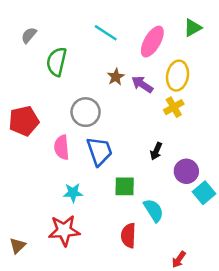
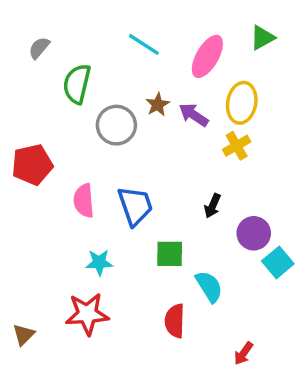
gray circle: (86, 112) -> (116, 125), moved

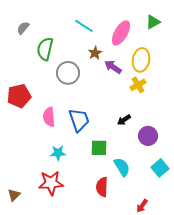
brown star: (158, 105) -> (95, 53), moved
black arrow: (213, 206) -> (124, 120), turned 32
cyan square: (278, 262) -> (160, 168), moved

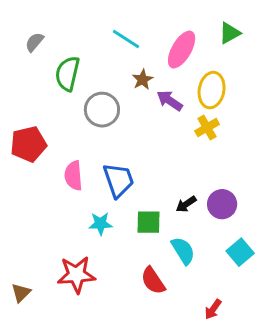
black arrow: (124, 120) -> (186, 204), moved
cyan star: (58, 153) -> (100, 224), moved
red semicircle: (102, 187) -> (153, 281), turned -36

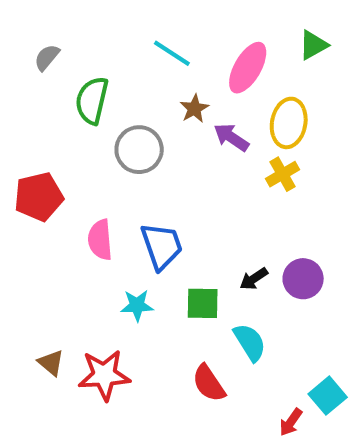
cyan square: (240, 252) -> (328, 396), moved
brown triangle: (21, 293) -> (51, 363), moved, turned -35

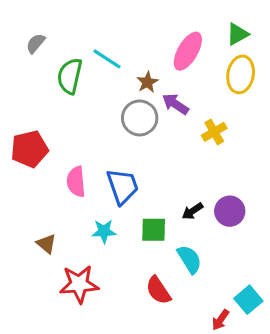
cyan line: (172, 53) -> (107, 59), moved
yellow ellipse: (289, 123) -> (241, 74), moved
gray circle: (139, 150) -> (140, 118), moved
brown triangle: (51, 363) -> (46, 244), moved

